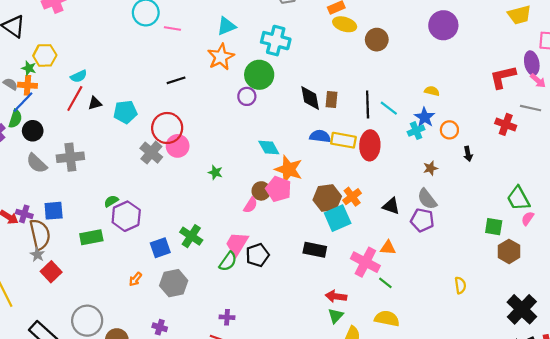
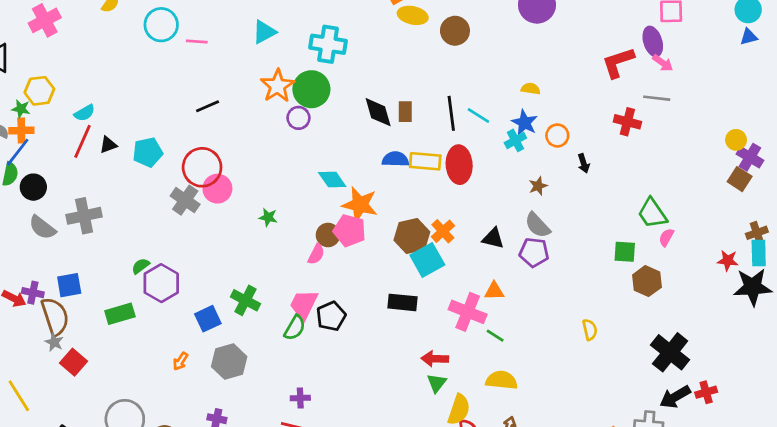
orange star: (221, 57) -> (278, 86), moved

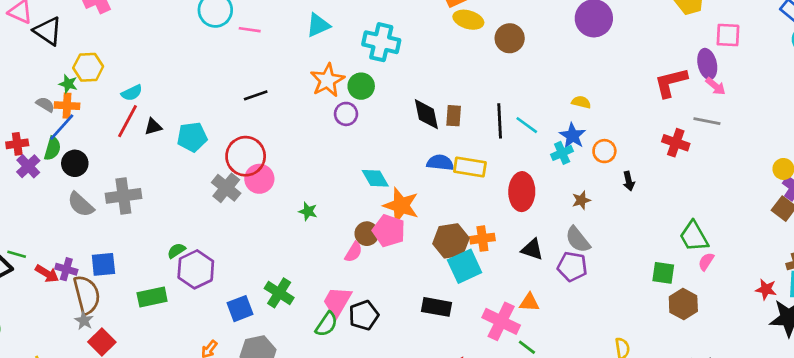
green circle: (311, 89) -> (361, 86), size x0.7
red ellipse: (459, 165) -> (522, 192), moved
orange cross: (443, 231) -> (482, 239), turned 30

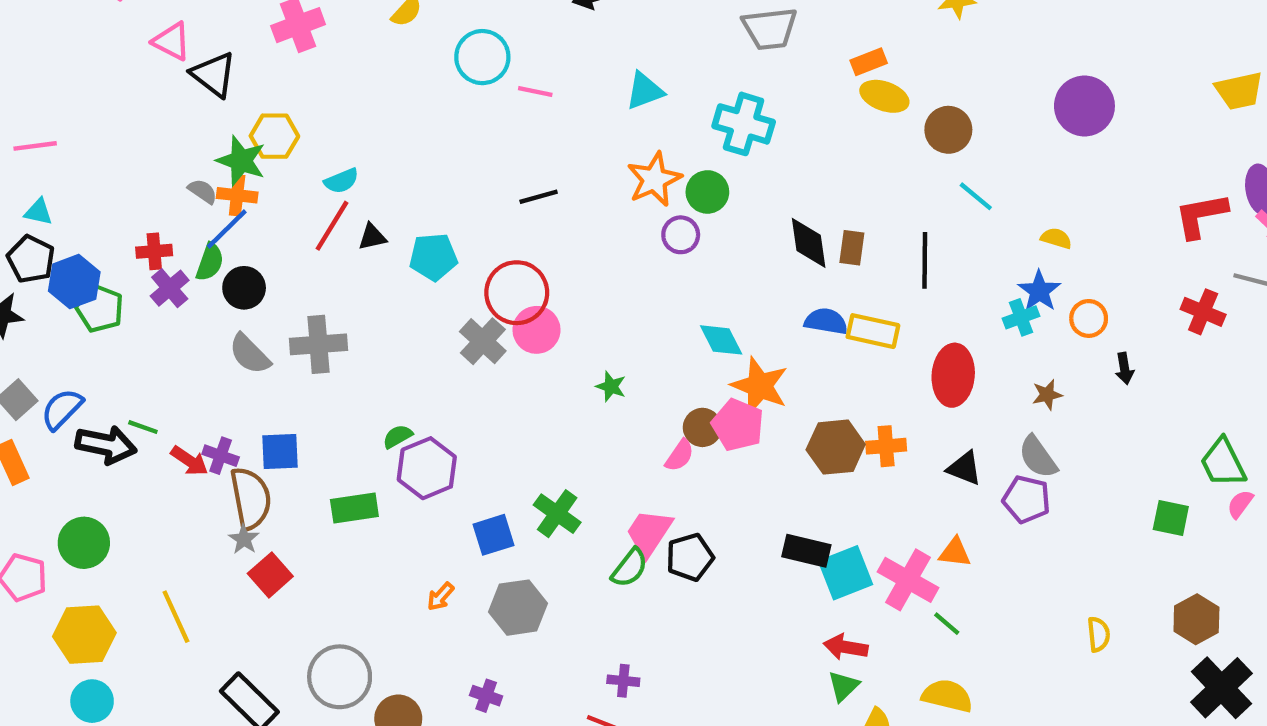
green star: (68, 84) -> (241, 161), size x1.6
cyan line: (527, 125) -> (976, 196), moved
cyan square: (465, 266) -> (845, 573), moved
brown hexagon: (683, 304) -> (1196, 619), moved

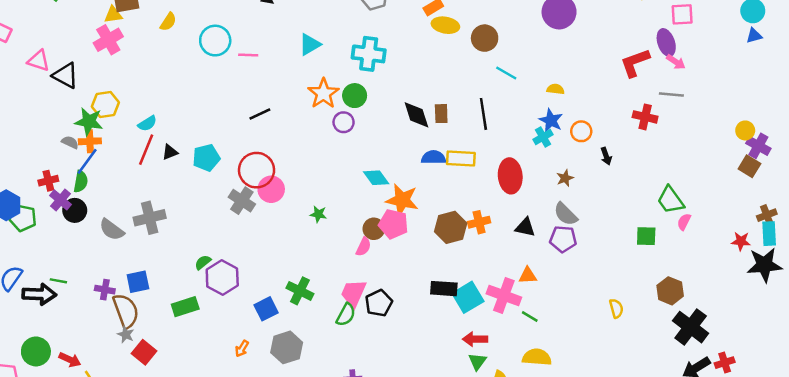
black circle: (244, 288) -> (75, 210), moved
red arrow: (189, 461) -> (70, 360), moved

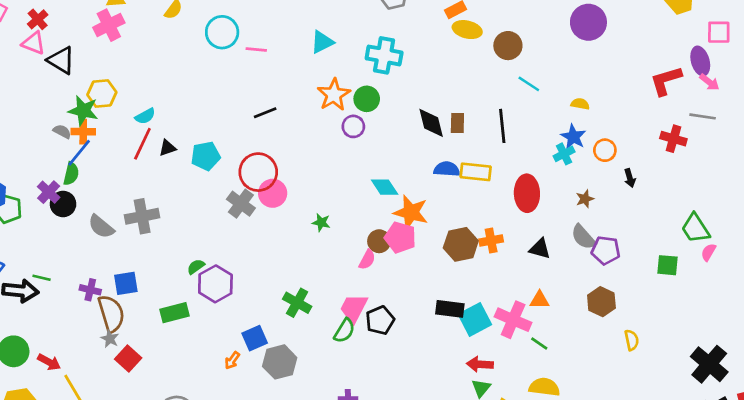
red cross: (48, 181) -> (38, 19), moved, turned -30
purple pentagon: (563, 239) -> (606, 250), moved
brown hexagon: (670, 291) -> (601, 302), moved
blue square: (266, 309) -> (255, 338), moved

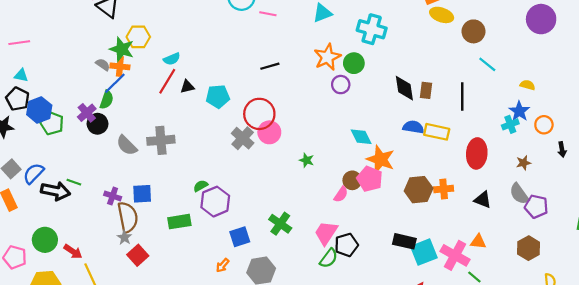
green semicircle: (344, 331) -> (329, 258), moved
blue square: (255, 338) -> (240, 237), moved

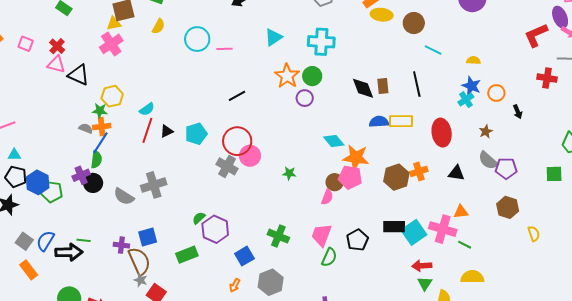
green star: (122, 49) -> (100, 111), size x0.7
purple cross: (87, 113) -> (81, 175), turned 30
black pentagon: (346, 245) -> (357, 240), moved

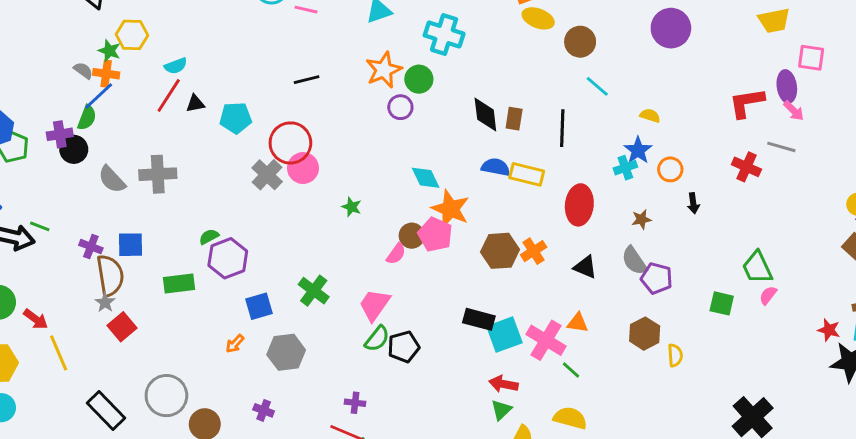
orange cross: (419, 171) -> (534, 251), turned -30
yellow semicircle: (534, 234) -> (675, 355), moved
black pentagon: (357, 240) -> (404, 347), moved

